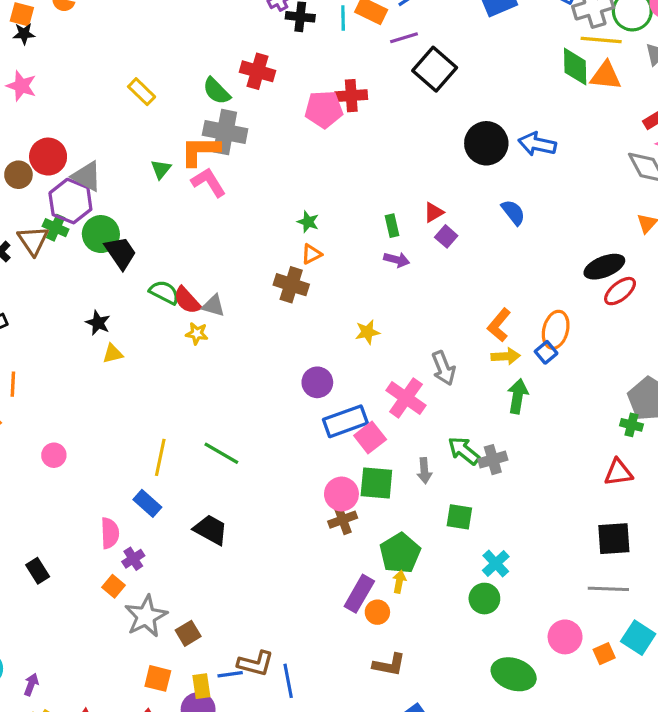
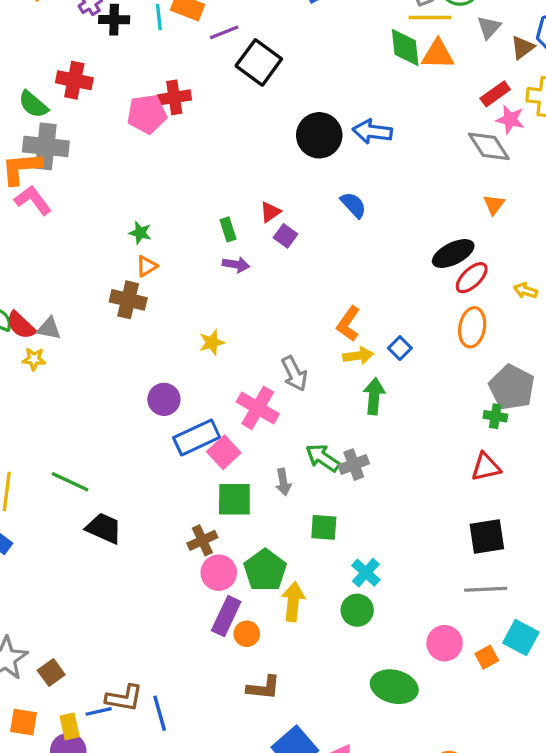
orange ellipse: (556, 330) -> (472, 327), moved
pink circle: (341, 494) -> (219, 573), moved
black trapezoid: (211, 530) -> (104, 528), moved
yellow arrow: (399, 582) -> (293, 602), moved, size x1.6

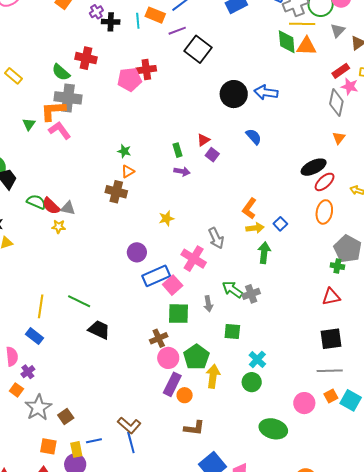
gray diamond: (489, 146) -> (336, 103), turned 44
orange square: (487, 657) -> (331, 396), moved
brown L-shape: (124, 698) -> (129, 425), moved, turned 30

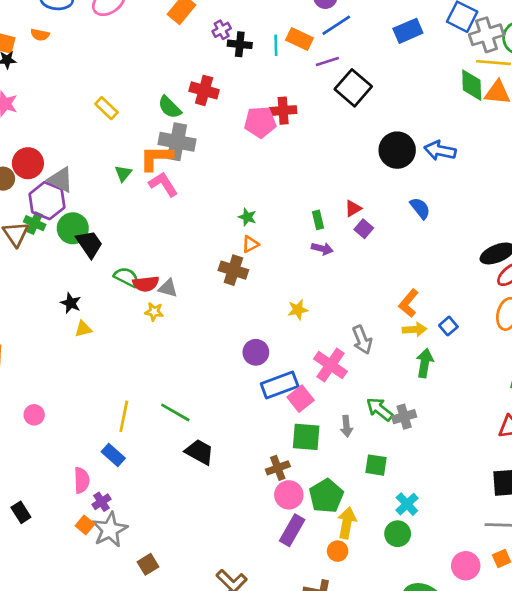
red semicircle: (51, 206) -> (146, 284), turned -54
orange circle: (185, 395) -> (338, 551), moved
gray star: (38, 408) -> (110, 530), moved

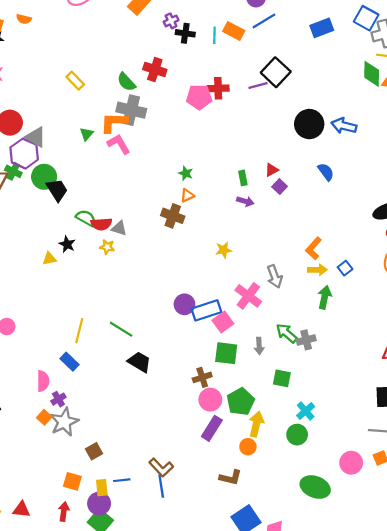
purple line: (327, 62) -> (258, 85), moved
black star: (71, 303) -> (67, 244), moved
purple circle: (256, 352) -> (184, 304), moved

